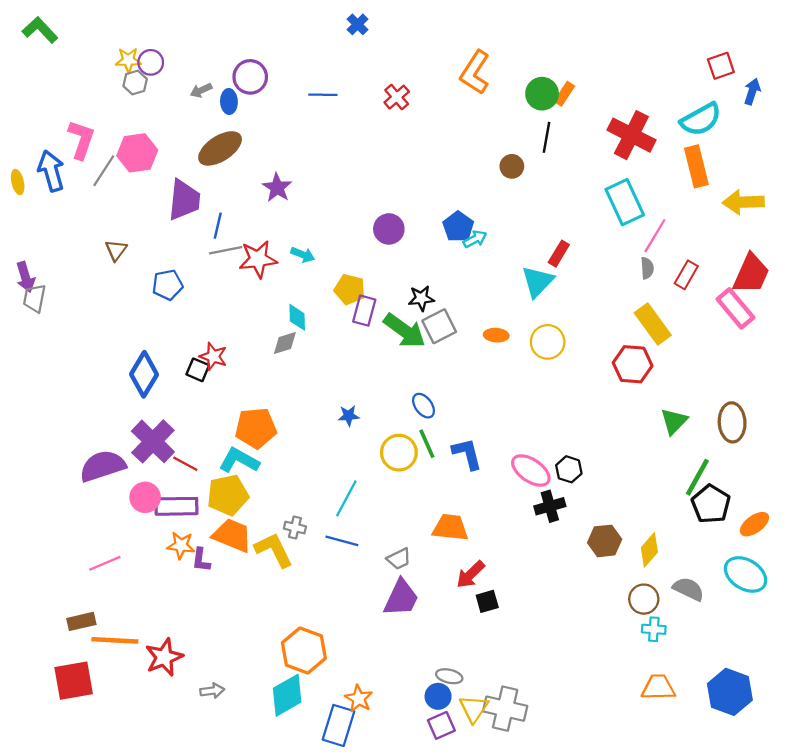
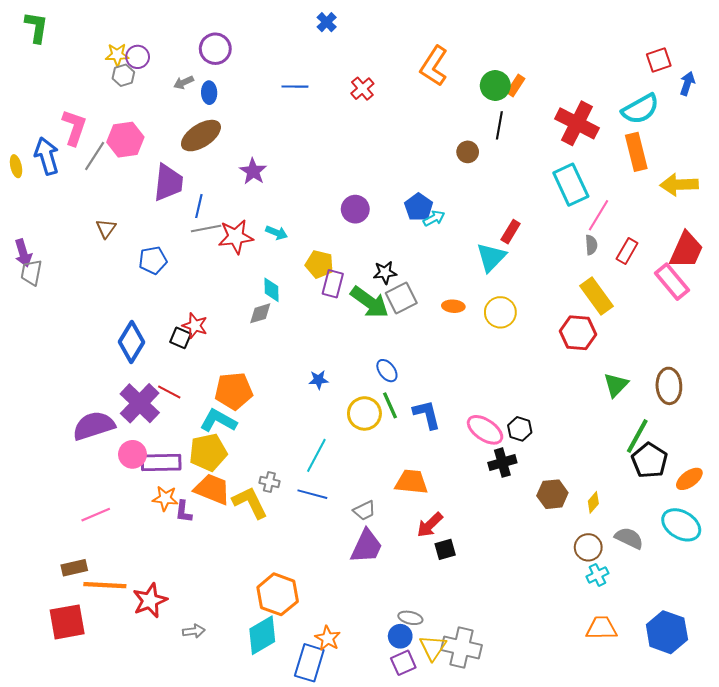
green L-shape: (40, 30) -> (36, 27), turned 52
purple circle: (250, 77) -> (215, 49), moved
red line: (185, 464) -> (169, 392), moved
yellow diamond: (649, 550) -> (593, 502), size x0.7
cyan cross: (654, 629) -> (597, 575), turned -30

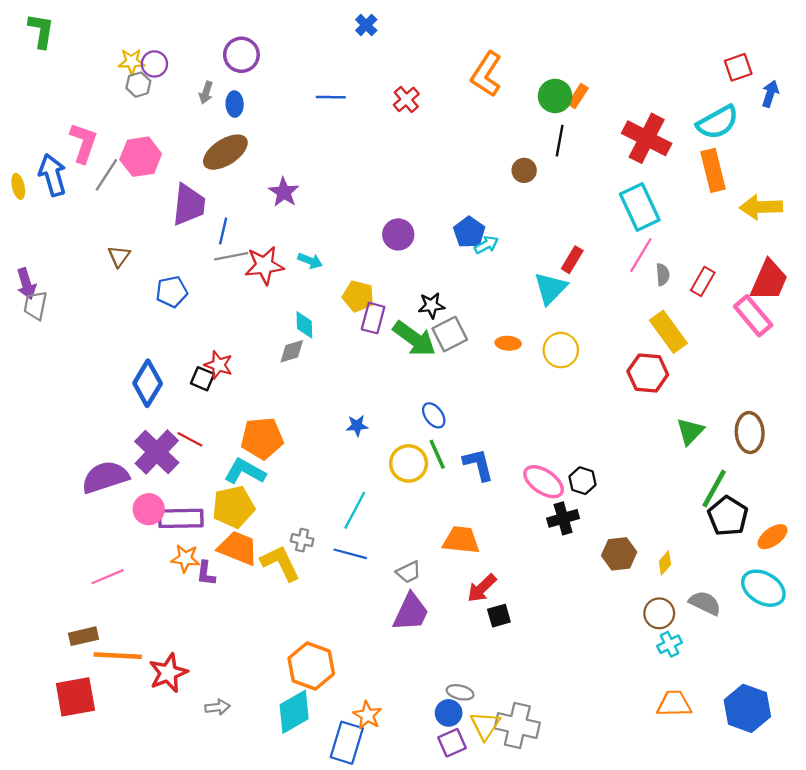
gray arrow: (184, 82) -> (206, 93), turned -48
pink line: (598, 215) -> (641, 255), moved

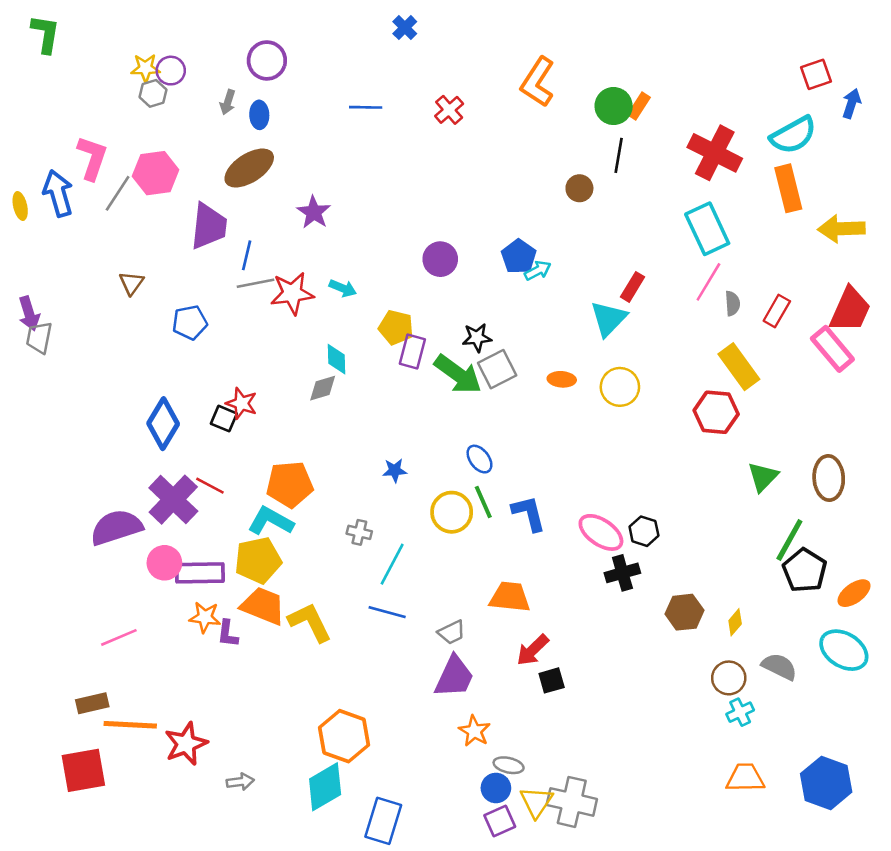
gray cross: (302, 540) -> (359, 532), moved
orange star: (367, 715) -> (474, 731), moved

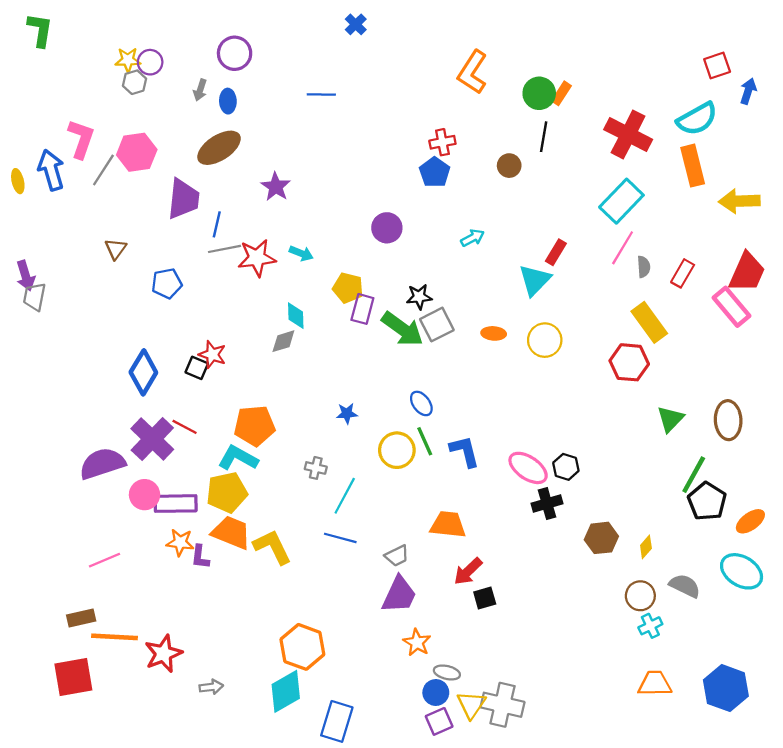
red cross: (449, 110) -> (442, 142), moved, turned 30
cyan rectangle: (707, 229) -> (621, 201), turned 69
blue pentagon: (519, 257) -> (435, 172), moved

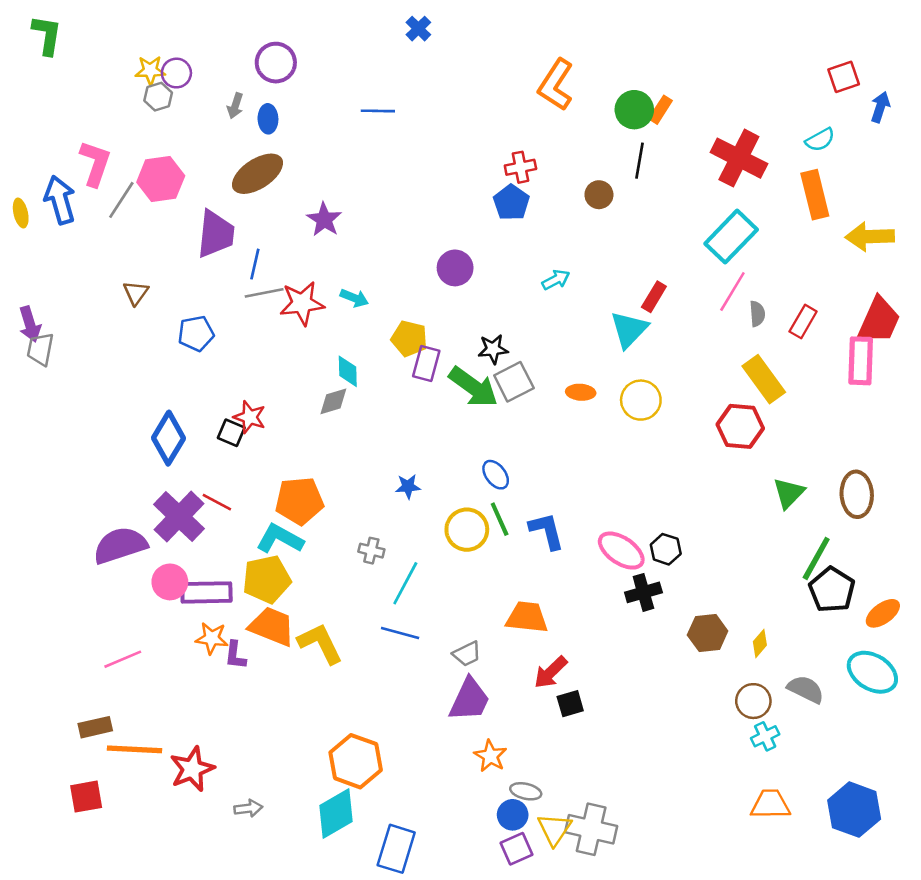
cyan semicircle: (697, 119) -> (820, 140), size x0.6
pink rectangle: (732, 307) -> (861, 361), turned 42
red square: (73, 677) -> (86, 797), size x0.7

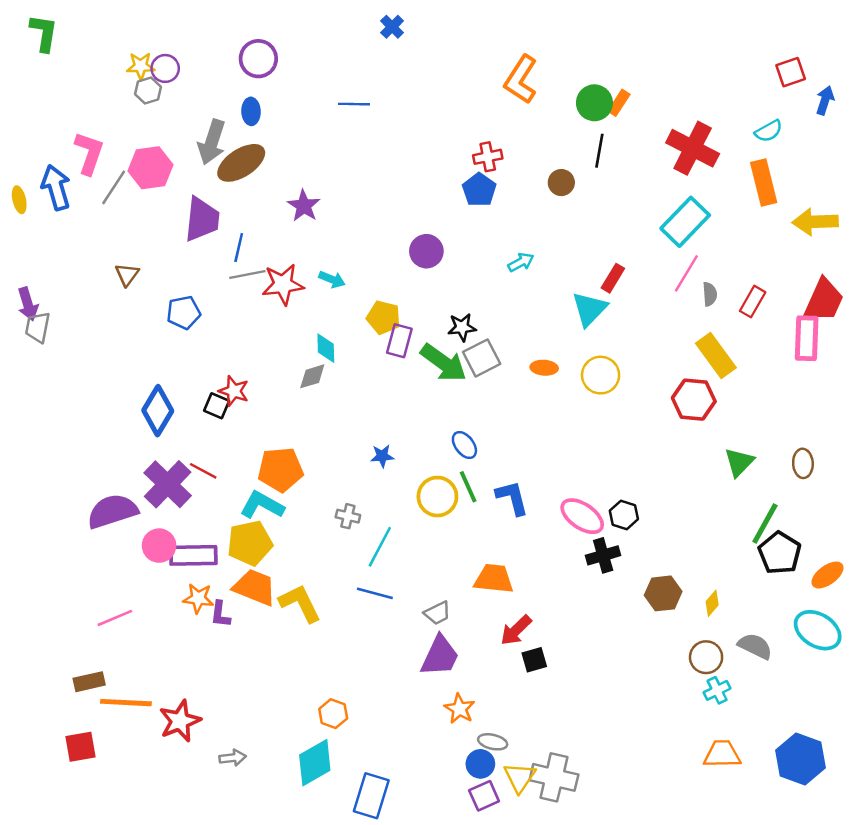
gray arrow: (235, 106) -> (212, 142), moved, size x1.8
brown ellipse: (857, 494) -> (803, 463), size x0.7
orange hexagon: (356, 761) -> (333, 714), size x0.6

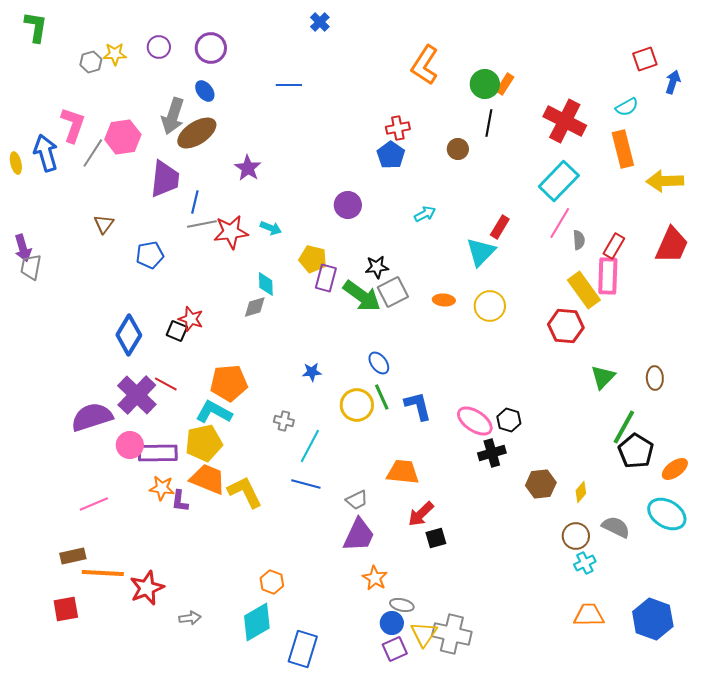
purple circle: (165, 68) -> (159, 47), moved
gray hexagon: (148, 91) -> (91, 62), moved
blue ellipse: (251, 111) -> (205, 91), turned -35
pink rectangle: (807, 338) -> (608, 276), moved

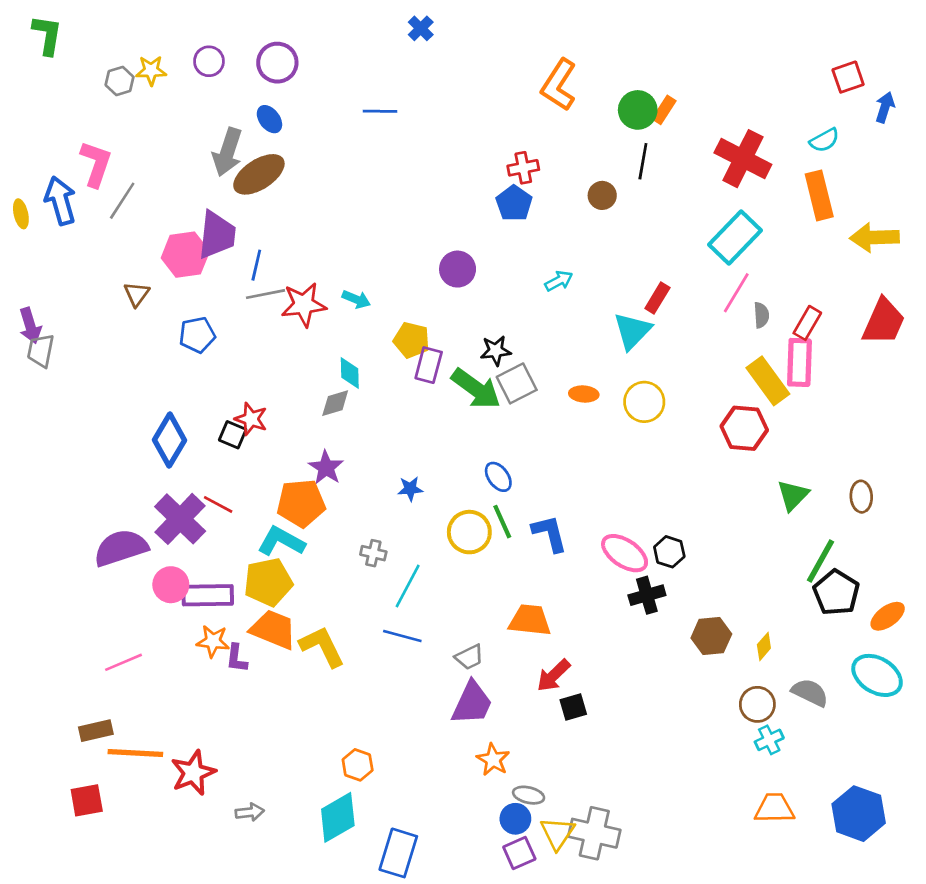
pink hexagon: (123, 137) -> (185, 255), moved
purple star: (248, 168) -> (326, 468), moved

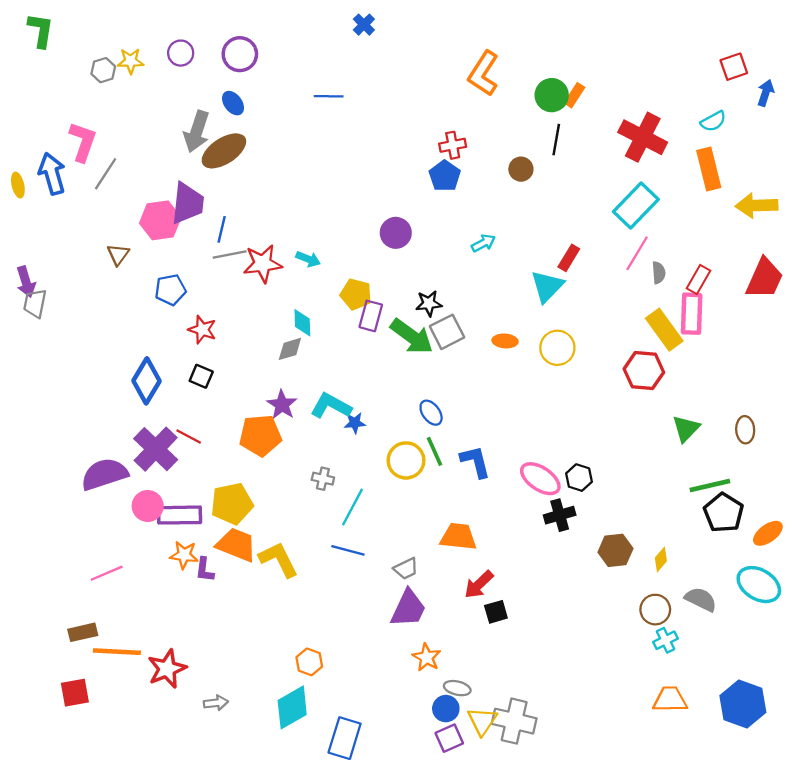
red star: (251, 419) -> (202, 330), moved
cyan L-shape: (281, 541) -> (331, 406), moved
green line: (820, 561) -> (710, 485), turned 48

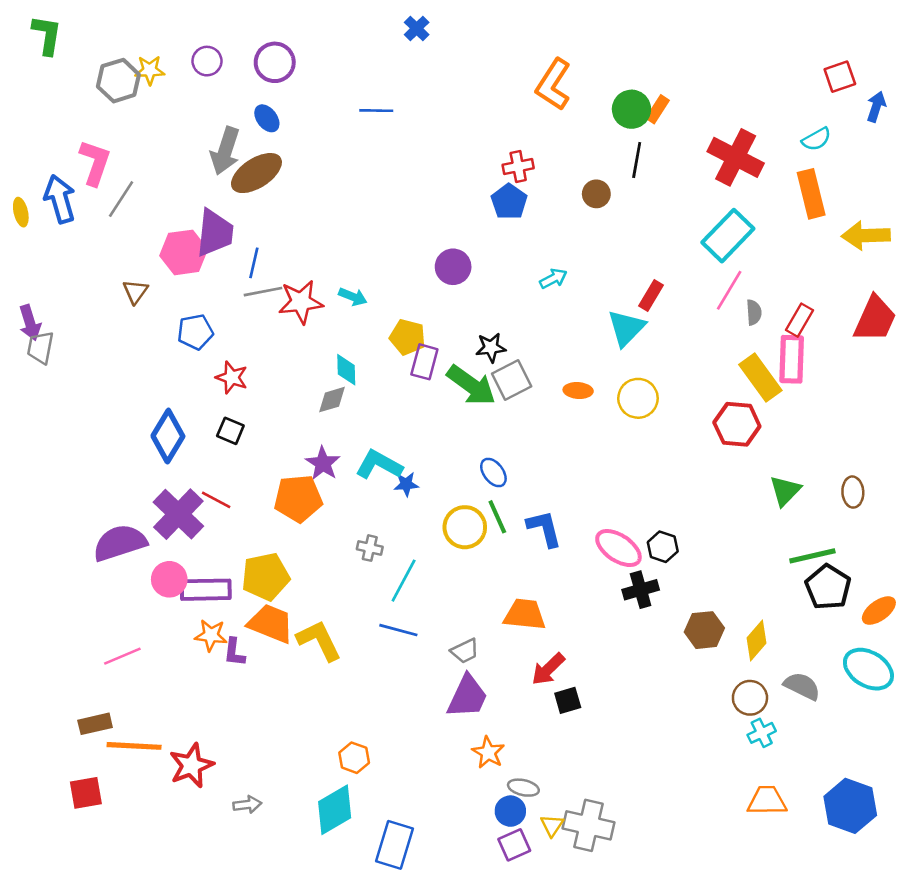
gray hexagon: (103, 70) -> (118, 81), size x1.5
yellow diamond: (661, 559) -> (756, 640), size x1.4
yellow triangle: (482, 721) -> (552, 825), size x0.7

